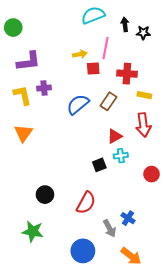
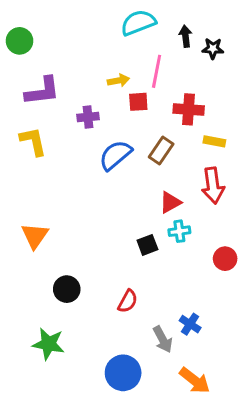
purple cross: (44, 88) -> (88, 117), moved
orange triangle: (23, 133) -> (35, 236), moved
red semicircle: (86, 203) -> (128, 301), size x0.7

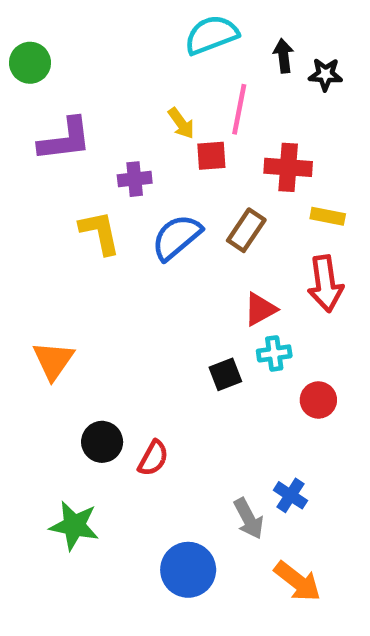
yellow arrow: (118, 80) -> (181, 123), turned 65
yellow L-shape: (33, 141) -> (100, 233), moved
red circle: (225, 259) -> (318, 400), moved
red semicircle: (128, 301) -> (153, 458), moved

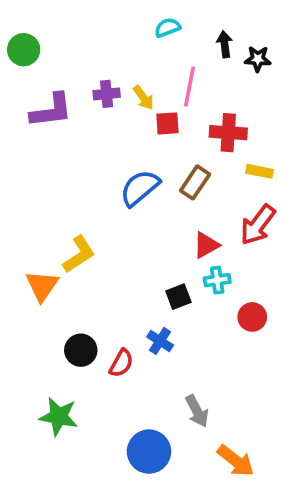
cyan semicircle: (211, 35) -> (167, 28), size x0.6
purple cross: (135, 179) -> (107, 94), moved
yellow L-shape: (100, 233) -> (79, 254), moved, turned 69
red arrow: (325, 284) -> (258, 225), turned 45
blue cross: (290, 495) -> (160, 341), moved

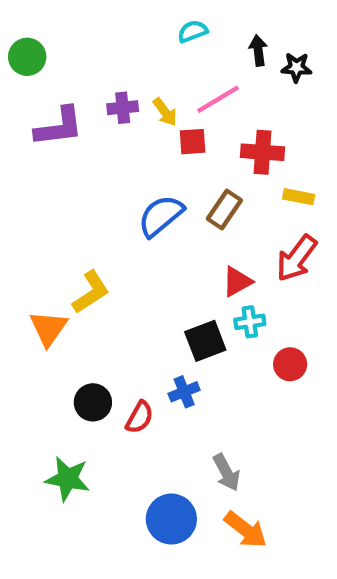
pink line: (190, 87) -> (218, 99), turned 48
black square: (178, 297) -> (205, 341), size x1.4
blue cross: (160, 341) -> (184, 392), turned 35
orange arrow: (236, 461) -> (246, 530), moved

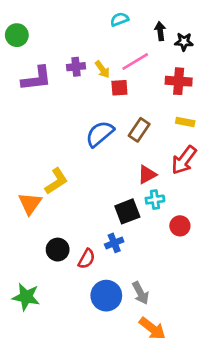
red cross: (263, 152) -> (179, 81), moved
green star: (67, 479) -> (26, 297), moved
blue circle: (171, 519) -> (106, 296), moved

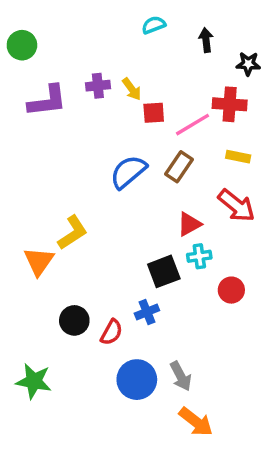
black star: (184, 42) -> (248, 64), moved
pink line: (135, 61) -> (193, 125), moved
red arrow: (184, 160) -> (236, 206), turned -88

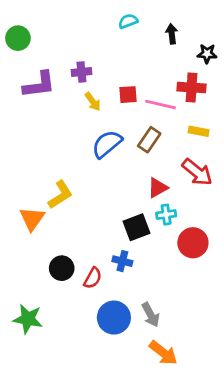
yellow arrow: (132, 89) -> (93, 102), moved
pink line: (193, 125) -> (160, 104), turned 44
red circle: (231, 290) -> (193, 243), size x1.4
blue cross: (147, 312) -> (122, 261), turned 36

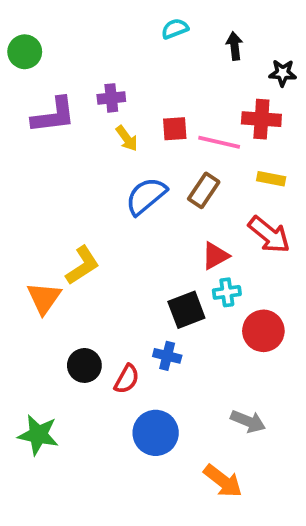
gray arrow: (151, 315) -> (248, 421), moved, turned -40

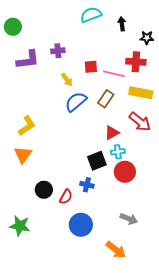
cyan semicircle: (175, 29) -> (91, 15), size x1.5
yellow arrow: (127, 138) -> (67, 80), moved
yellow rectangle: (271, 179) -> (141, 93), size x1.6
yellow L-shape: (82, 265) -> (27, 126), moved
red circle: (263, 331) -> (125, 172), moved

